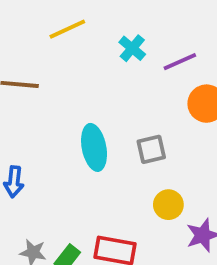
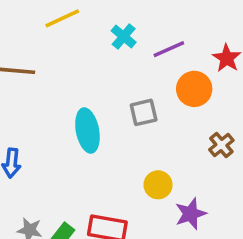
gray square: (151, 149) -> (144, 112), moved

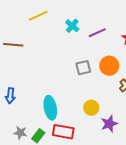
orange circle: (194, 89) -> (109, 66), moved
cyan ellipse: (87, 131) -> (50, 108), moved

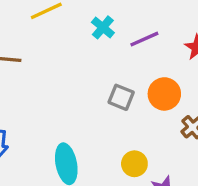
gray square: (83, 68) -> (121, 97), turned 35

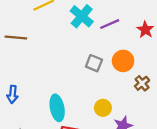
cyan cross: (103, 27) -> (82, 16), size x1.5

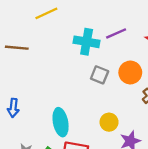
cyan cross: (82, 16) -> (87, 42), moved, turned -30

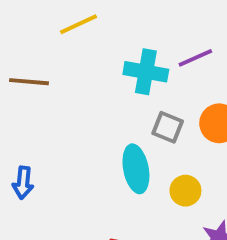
cyan ellipse: (61, 122) -> (136, 169), moved
yellow circle: (109, 122) -> (185, 191), moved

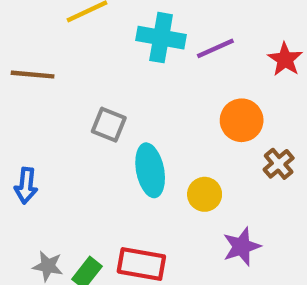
cyan cross: (146, 72) -> (161, 38), moved
gray square: (168, 127) -> (109, 125), moved

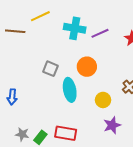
brown line: (33, 75) -> (15, 31), moved
orange circle: (242, 120) -> (87, 67), moved
yellow circle: (205, 194) -> (103, 100), moved

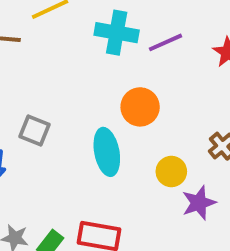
gray square: (50, 69) -> (34, 130), moved
purple star: (112, 125) -> (199, 203), moved

